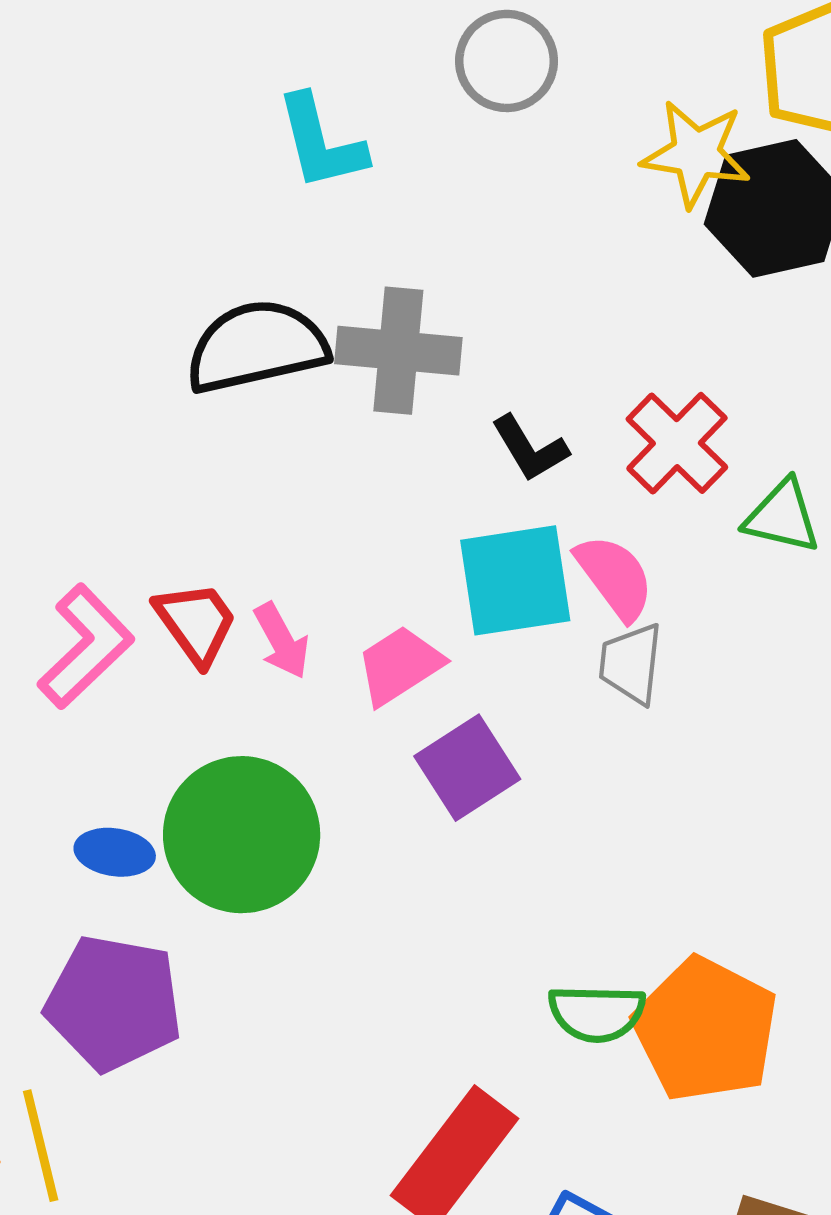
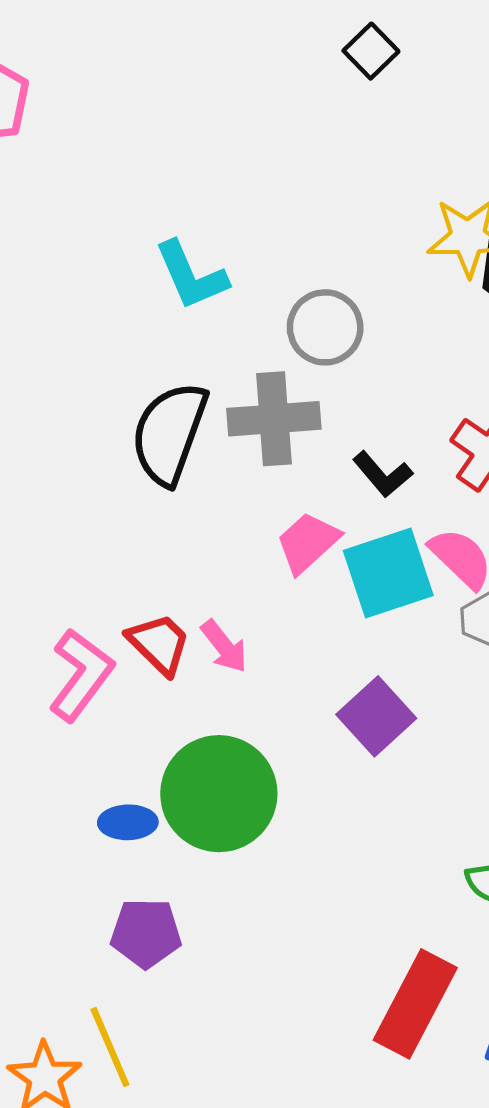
gray circle: (507, 61) -> (325, 327), moved
black semicircle: (257, 346) -> (169, 433), turned -48
pink trapezoid: (400, 665) -> (308, 542), moved
purple pentagon: (114, 1003) -> (146, 933), size x0.7

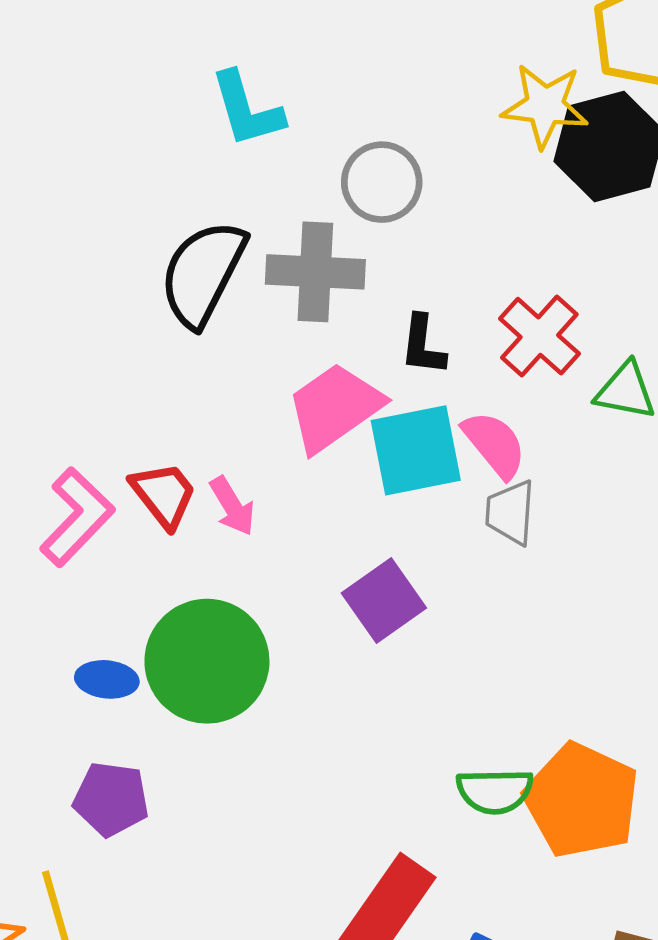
black L-shape: (383, 474) -> (423, 345), turned 40
pink trapezoid: (308, 542) -> (335, 407), size x1.4

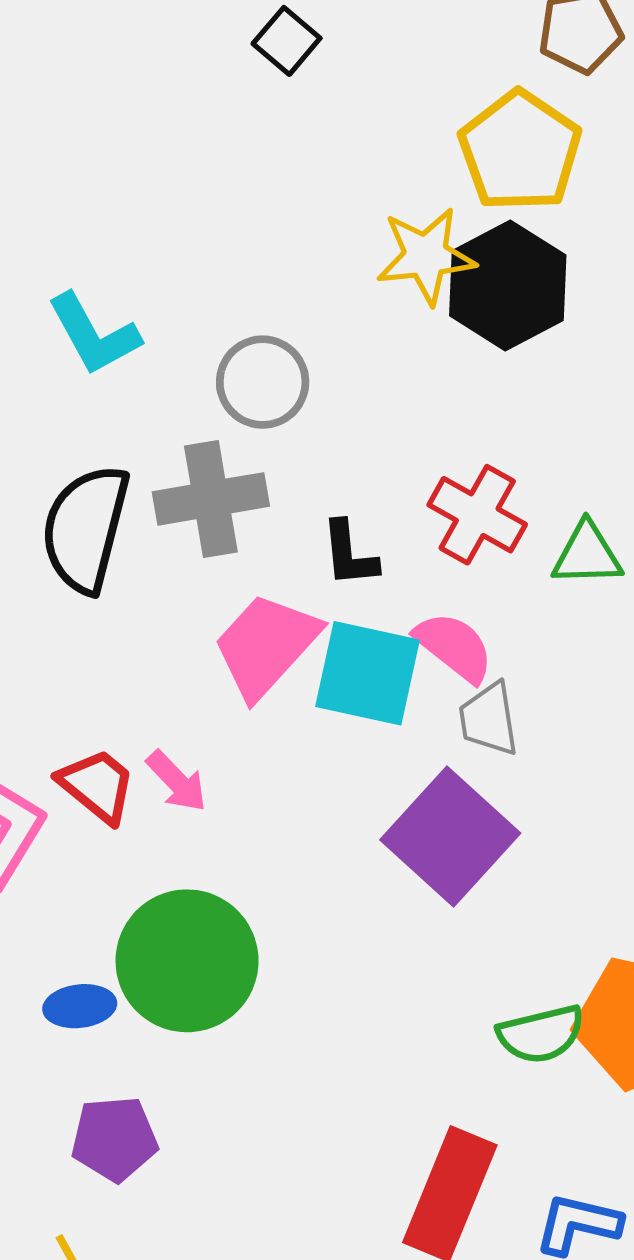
cyan square: (416, 450) -> (368, 673), turned 36
purple square: (384, 601) -> (450, 837), moved, size x1.4

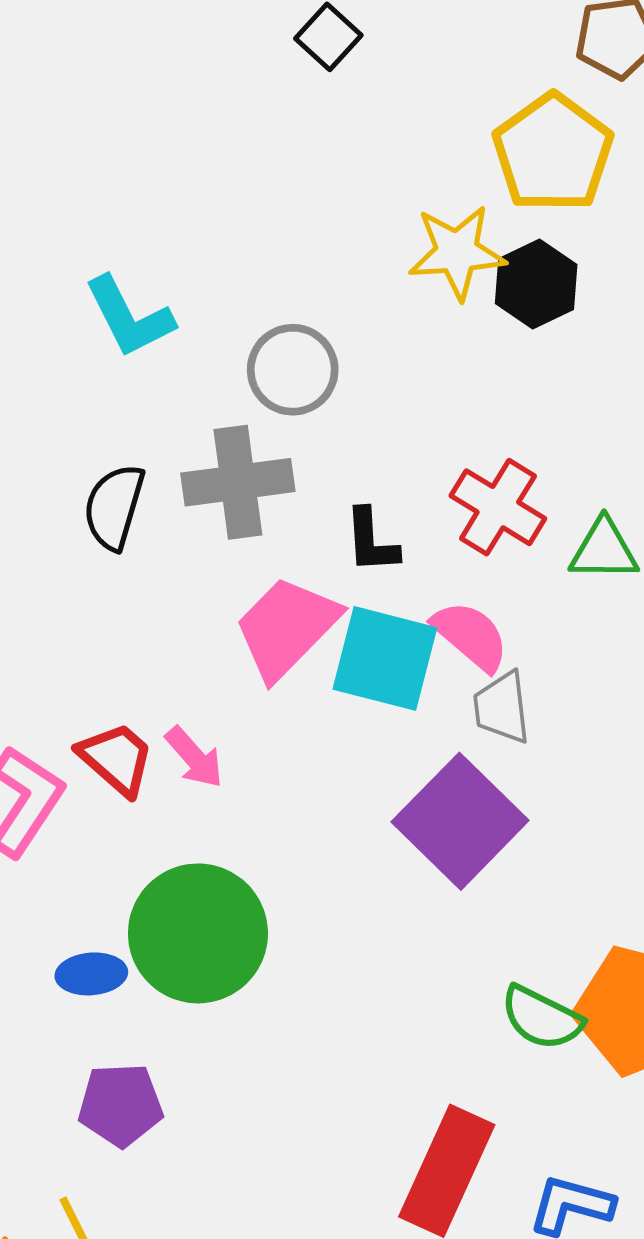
black hexagon: (508, 285) -> (536, 284), size x0.7
black semicircle: (85, 529) -> (114, 507), size x0.7
green semicircle: (541, 1034) -> (542, 1018), turned 38

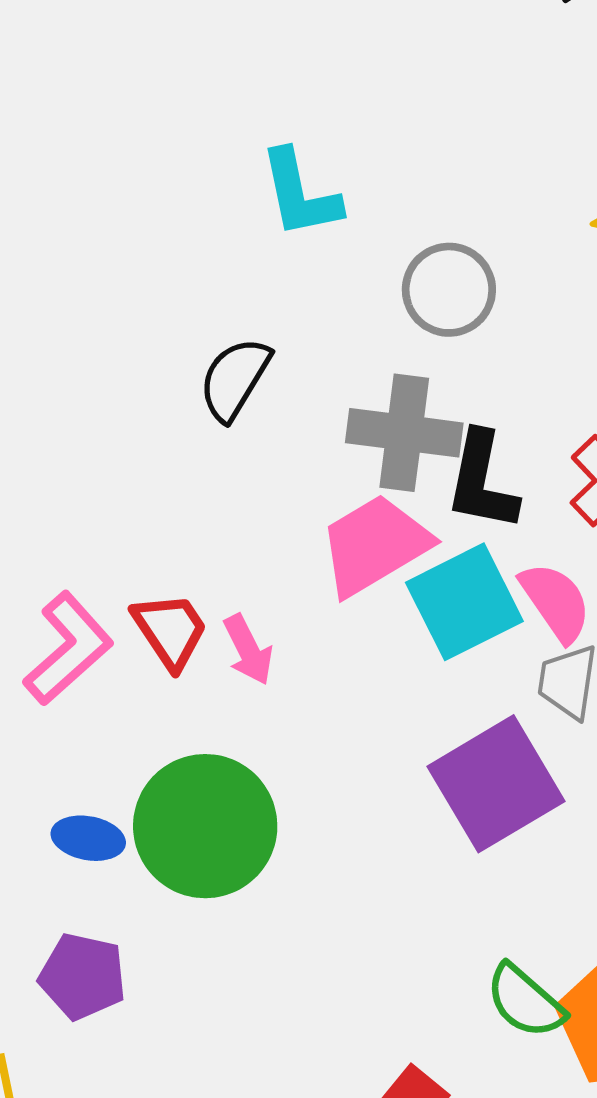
gray cross: (238, 482) -> (404, 433), moved
black L-shape: (371, 541) -> (482, 481), size x1.4
cyan square: (385, 658) -> (464, 602), turned 34

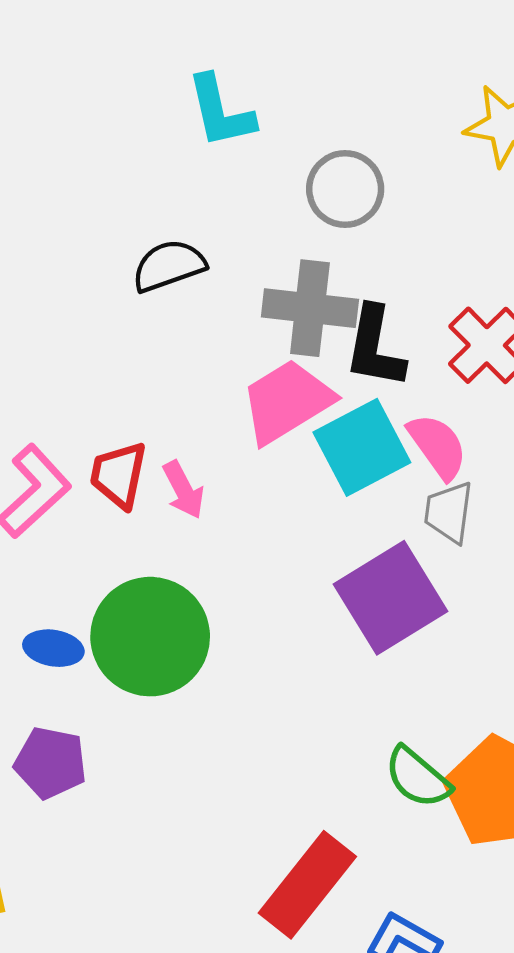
black semicircle: (235, 379) -> (169, 266), turned 40
red trapezoid: (170, 630) -> (119, 475), turned -134

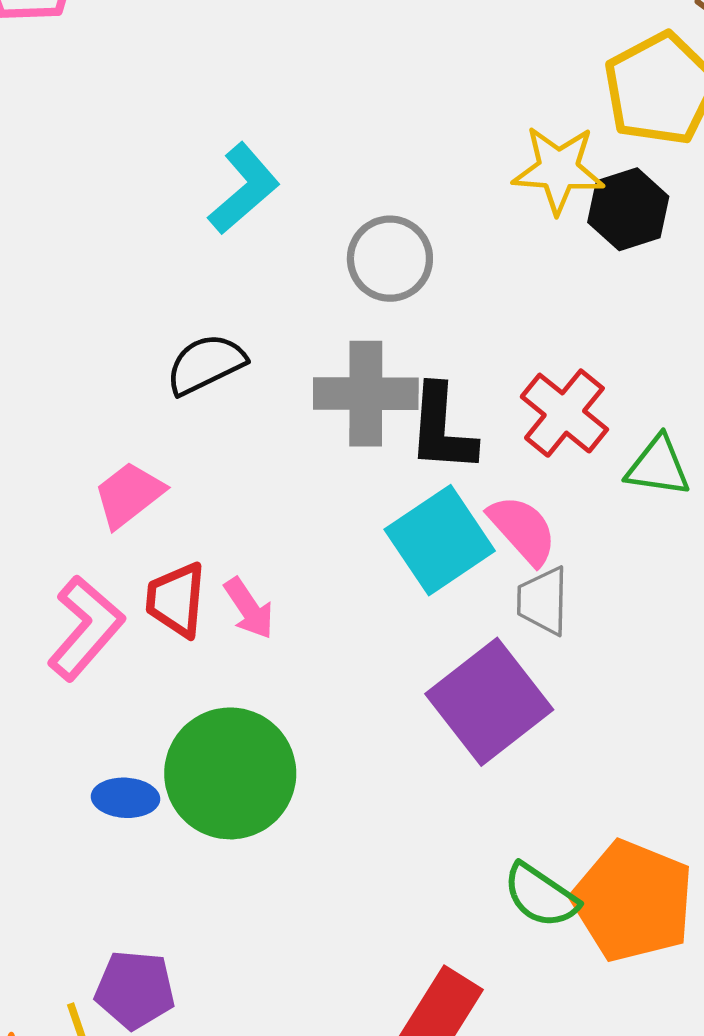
cyan L-shape: (221, 112) -> (244, 189), turned -112
pink trapezoid: (287, 401) -> (129, 495), moved, size x0.7
purple pentagon: (51, 763) -> (135, 990), moved

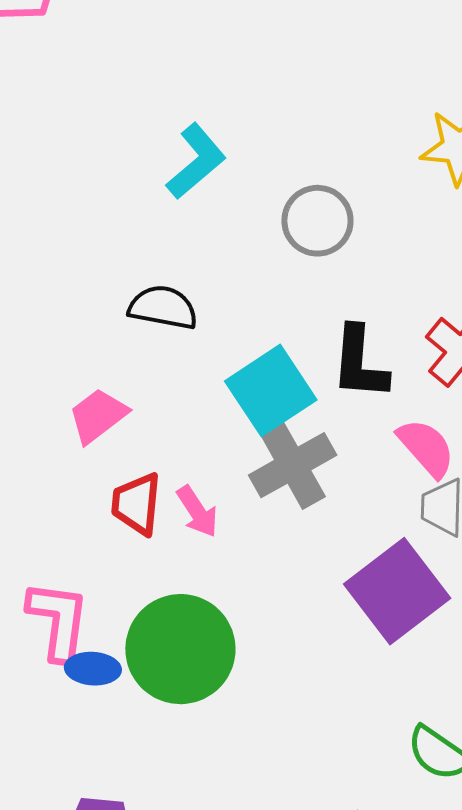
black semicircle: (206, 364) -> (163, 307), turned 36
gray cross: (366, 394) -> (293, 465), moved, turned -30
cyan square: (440, 540) -> (271, 390), moved
pink L-shape: (86, 628) -> (58, 621), moved, turned -34

